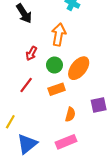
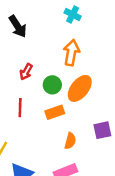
orange arrow: (59, 35) -> (71, 53), moved
red line: (26, 85) -> (20, 108), turned -35

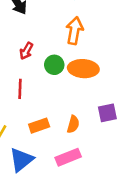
orange ellipse: (80, 88) -> (83, 69), turned 56
orange rectangle: (55, 112) -> (39, 126), moved

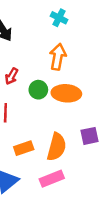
orange semicircle: (73, 124) -> (57, 147), size x1.6

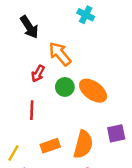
orange arrow: (58, 57) -> (60, 54), moved, turned -50
orange ellipse: (66, 93) -> (93, 91), turned 32

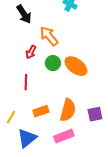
purple square: (116, 133) -> (95, 114), moved

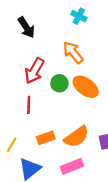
orange arrow: (49, 36) -> (73, 53), moved
red arrow: (31, 52) -> (34, 71), size x1.6
orange semicircle: (68, 110) -> (77, 137), turned 40

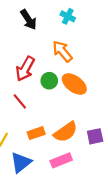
black arrow: (26, 27) -> (28, 20), moved
red line: (29, 105) -> (20, 101), turned -42

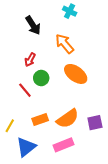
black arrow: (28, 20) -> (33, 25), moved
red arrow: (25, 69) -> (30, 60), size x0.6
green circle: (49, 81) -> (41, 78), moved

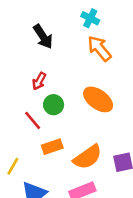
orange arrow: (65, 44) -> (99, 48), moved
orange rectangle: (40, 120) -> (52, 147), moved

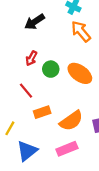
black arrow: (43, 37) -> (35, 22), turned 90
green circle: (54, 105) -> (51, 69), moved

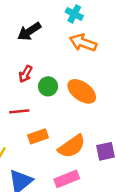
orange arrow: (81, 31) -> (83, 43), turned -30
red line: (26, 91) -> (19, 111), turned -56

